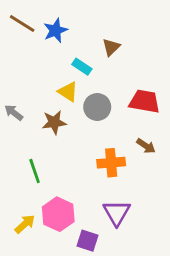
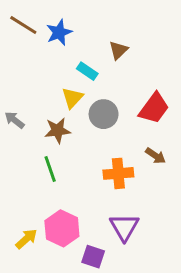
yellow triangle: (68, 92) -> (72, 98), turned 40
red trapezoid: (145, 101) -> (154, 108), turned 116
green line: (35, 171) -> (50, 169), moved

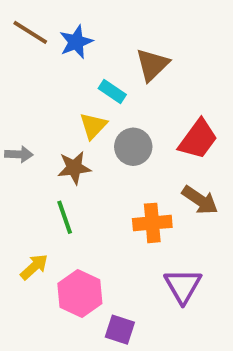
brown triangle: (118, 50) -> (152, 65), size x1.4
gray arrow: (14, 120) -> (19, 154), turned 144
brown arrow: (155, 156) -> (200, 200), size x1.4
purple triangle: (124, 227) -> (183, 286), moved
yellow arrow: (26, 239) -> (34, 267), moved

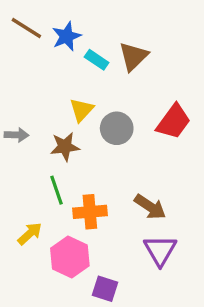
cyan rectangle: (112, 91) -> (97, 60), moved
brown arrow: (200, 200) -> (150, 207), moved
orange cross: (152, 223) -> (90, 212), moved

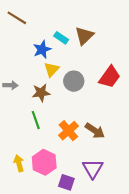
blue star: (67, 36) -> (42, 49), moved
orange cross: (90, 212) -> (68, 131), moved, turned -36
yellow arrow: (30, 234) -> (19, 163), moved, turned -63
purple triangle: (160, 250) -> (93, 169), moved

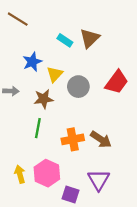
blue star: (42, 49) -> (32, 62), moved
green line: (36, 120) -> (38, 128), turned 30
orange cross: (68, 131) -> (73, 139), turned 30

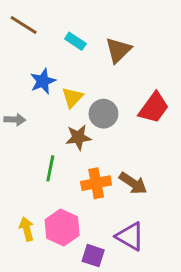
cyan rectangle: (65, 40) -> (75, 41), moved
brown star: (44, 99) -> (78, 137), moved
purple triangle: (99, 180) -> (130, 236), turned -30

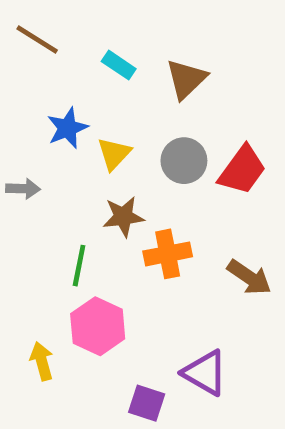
gray circle: (103, 114) -> (184, 161), moved
orange cross: (96, 183) -> (168, 254), moved
brown arrow: (133, 183) -> (249, 277), moved
pink hexagon: (62, 228) -> (98, 326), moved

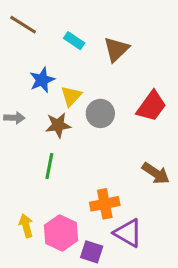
gray circle: (184, 161) -> (100, 113), moved
brown star: (123, 217) -> (58, 125), moved
orange cross: (168, 254) -> (105, 204), moved
pink hexagon: (98, 326) -> (61, 233), moved

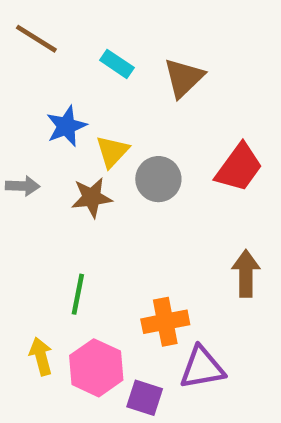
green line: (49, 166) -> (78, 294), moved
brown arrow: (156, 173) -> (246, 273), turned -124
purple triangle: (128, 233) -> (202, 368), turned -40

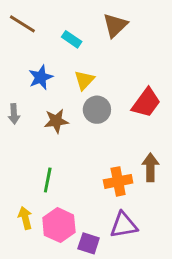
brown triangle: (184, 78) -> (115, 25), moved
yellow triangle: (112, 151) -> (84, 80), moved
gray arrow: (23, 186) -> (14, 114), turned 84
orange cross: (165, 322) -> (118, 181), moved

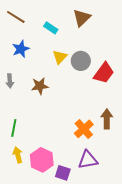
blue star: (41, 77) -> (21, 49), moved
gray circle: (97, 110) -> (81, 61), moved
green line: (48, 180) -> (14, 128), moved
orange cross: (118, 181) -> (84, 129), turned -30

